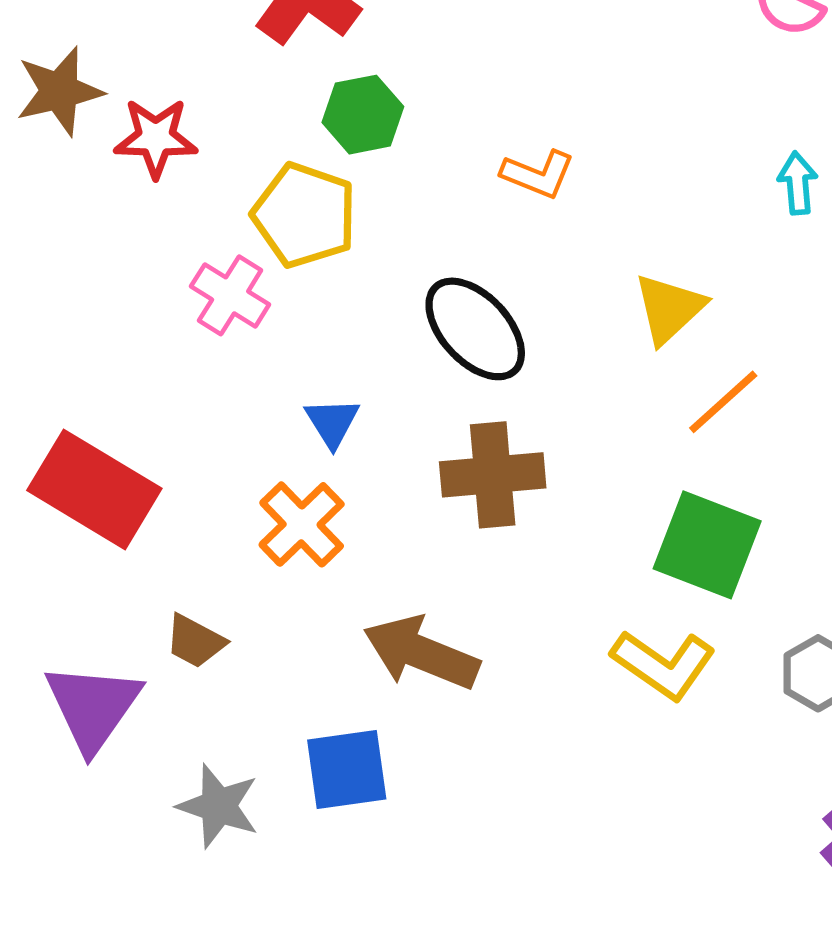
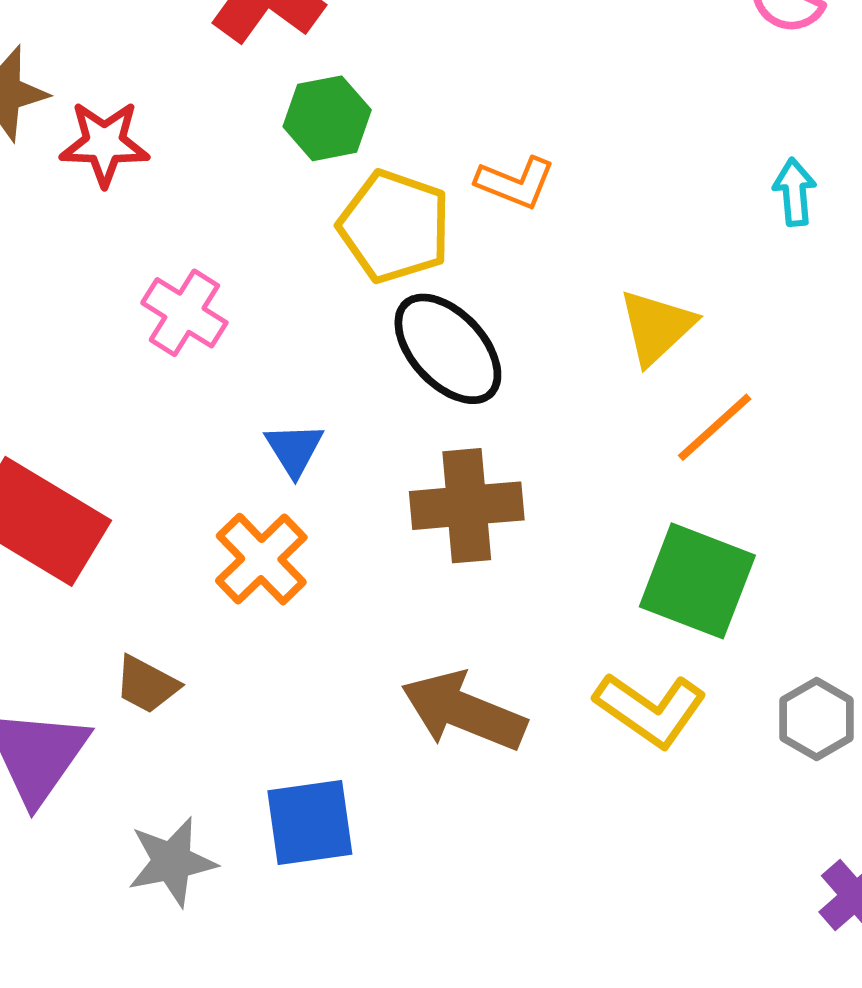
yellow pentagon: (304, 215) -> (395, 226), moved
brown arrow: (421, 653) -> (464, 711), moved
gray star: (218, 806) -> (172, 862), turned -30

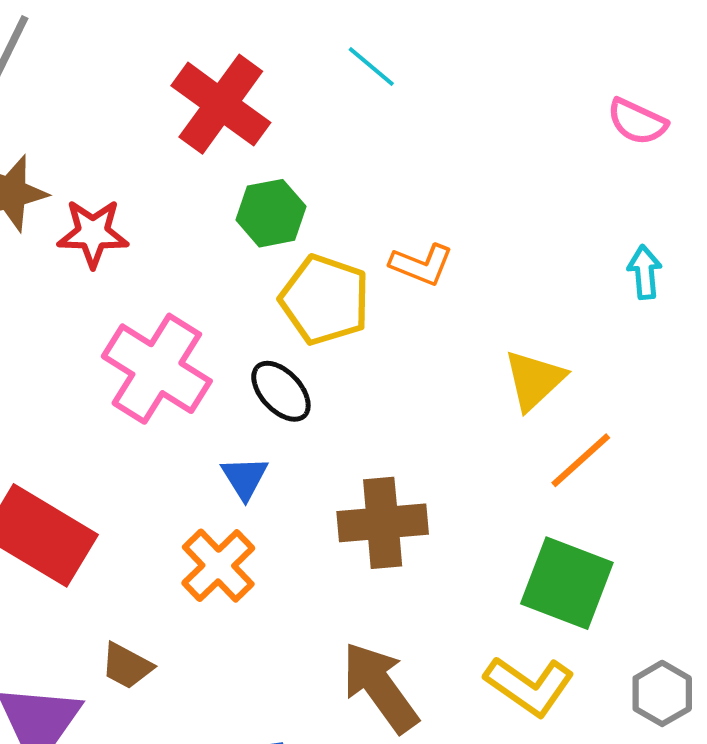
pink cross: (184, 313) -> (157, 369), size x1.6
black ellipse: (448, 349) -> (281, 391), moved, size x0.7
brown arrow: (464, 711) -> (380, 687), turned 32

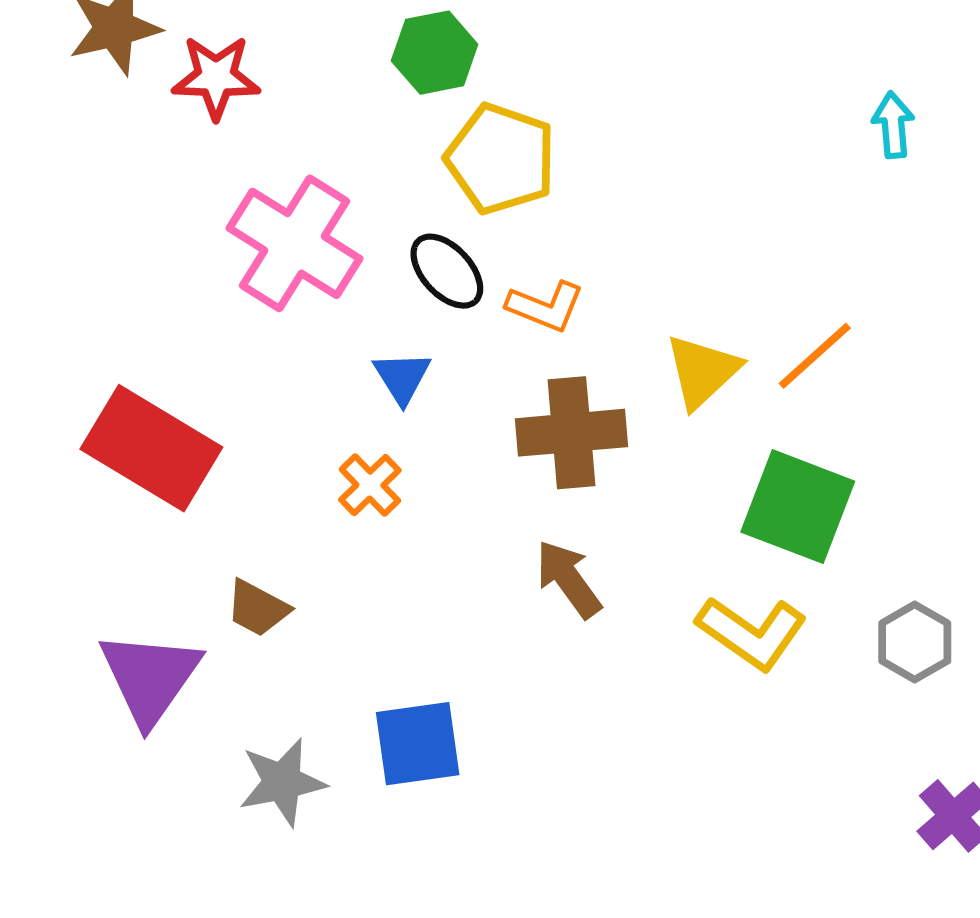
orange L-shape: (421, 265) -> (545, 307), moved
yellow triangle: (534, 380) -> (702, 371), moved
orange cross: (218, 566) -> (370, 485), size x0.7
brown arrow: (380, 687) -> (568, 579), moved, size x0.7

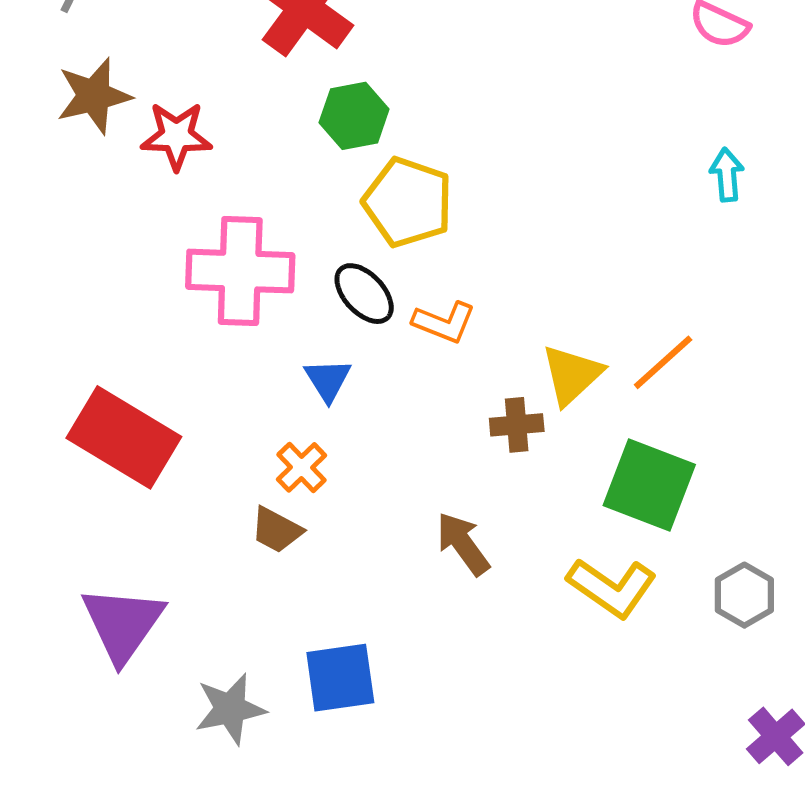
pink cross: (294, 243) -> (240, 271), turned -30
brown cross: (572, 433) -> (517, 425), moved, size x0.6
brown trapezoid: (258, 608) -> (276, 530), moved

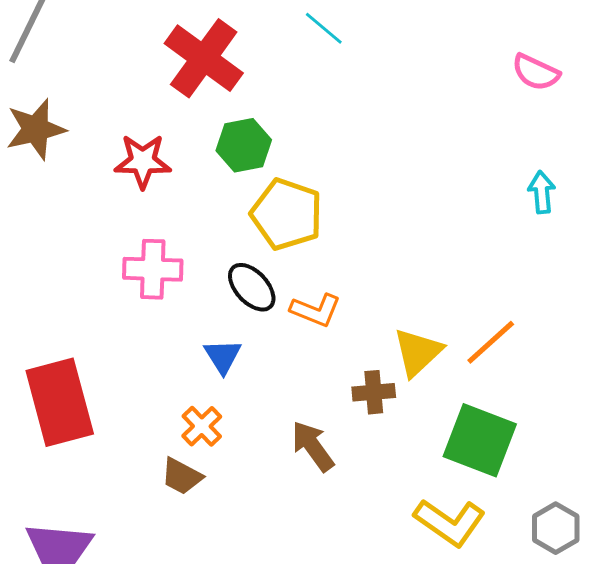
red star: (176, 136) -> (143, 161), moved
pink cross: (240, 271) -> (153, 269), size x0.7
red rectangle: (124, 437) -> (60, 402), turned 44
brown arrow: (463, 544) -> (313, 446), moved

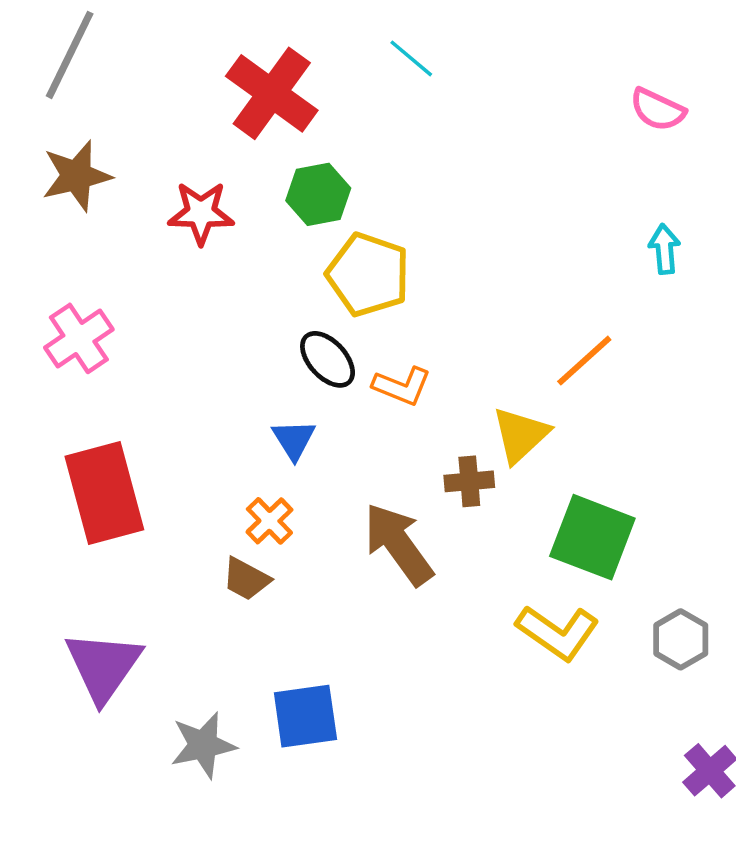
pink cross: (153, 269) -> (79, 338), moved, turned -36
orange line: (491, 342) -> (584, 361), moved
brown arrow: (313, 446) -> (398, 544), size x1.4

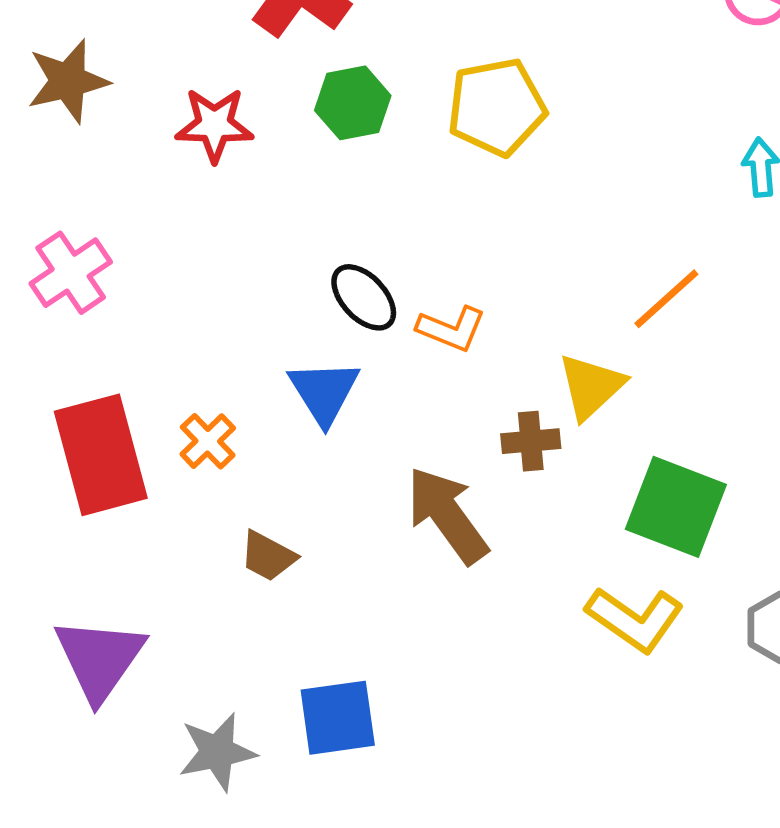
yellow pentagon: (368, 275) -> (497, 107), moved, turned -30
blue triangle: (294, 440) -> (324, 392), size x1.4
orange cross: (269, 521) -> (208, 441), moved

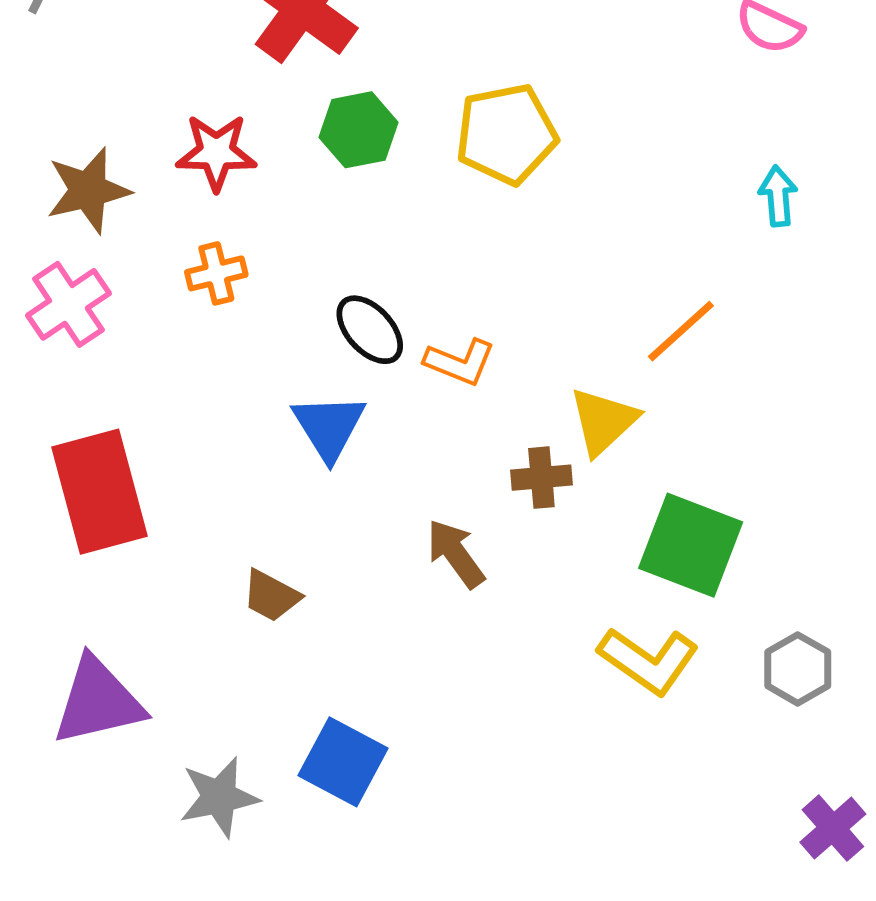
brown star: (68, 81) -> (88, 190), moved
orange cross: (208, 441) -> (216, 273), moved, turned 30
brown arrow: (447, 515) -> (456, 554), size x0.7
purple triangle: (99, 659) -> (98, 701), turned 42
blue square: (338, 718) -> (343, 762), turned 36

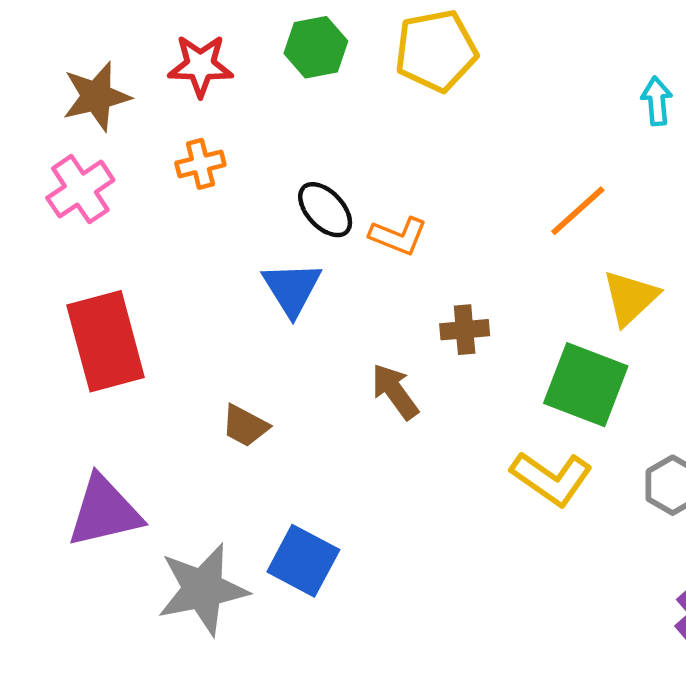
yellow triangle: (603, 421) -> (630, 298), moved
gray star: (219, 797) -> (203, 589), size x1.4

